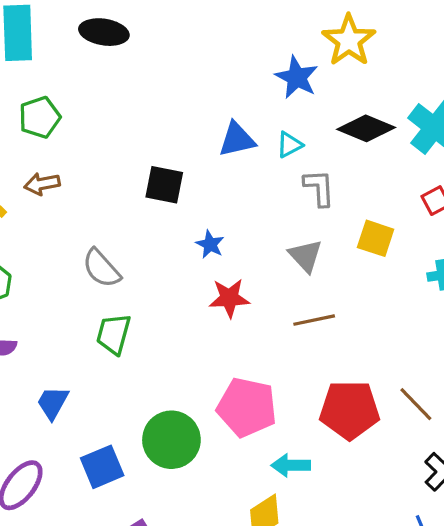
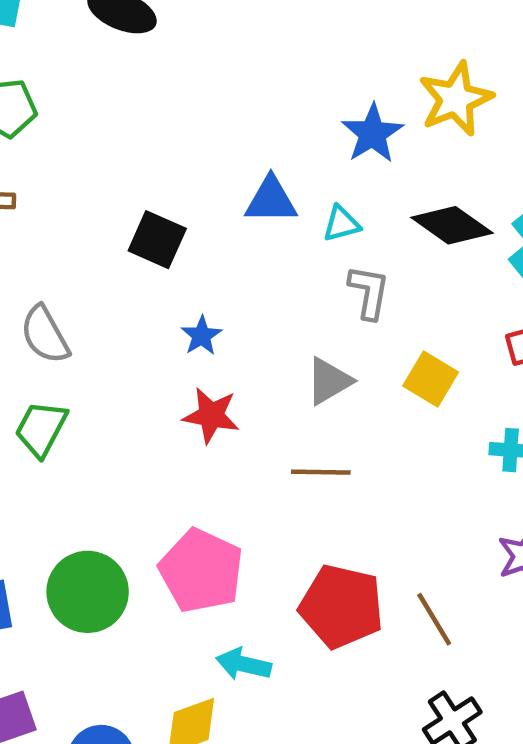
gray triangle: (305, 256) -> (329, 381), turned 30

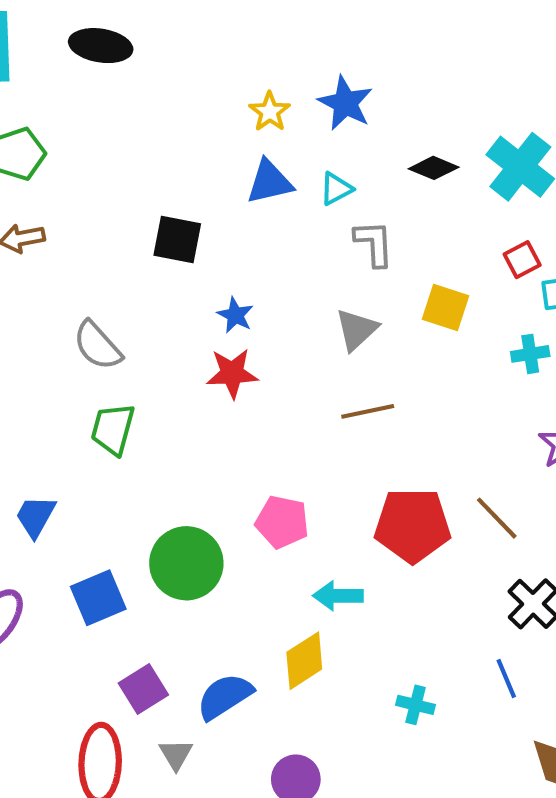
yellow star: (456, 99) -> (270, 112), moved, size x0.6
black diamond: (452, 225) -> (434, 168), size x0.7
red star: (211, 415) -> (232, 373), moved
pink pentagon: (201, 571) -> (282, 522), size x0.7

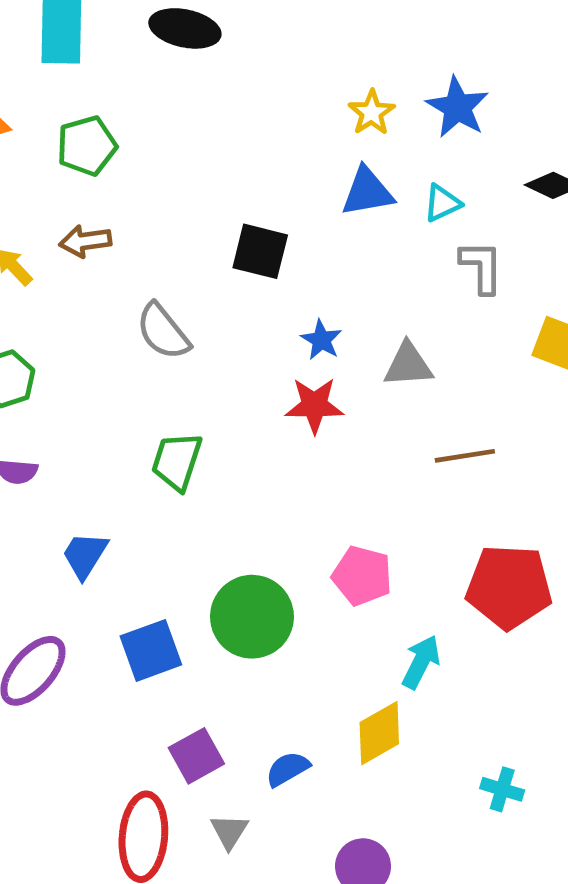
gray triangle: (357, 330) -> (408, 365), moved, turned 36
gray semicircle: (97, 346) -> (163, 331), moved
cyan arrow: (338, 596) -> (421, 662), turned 114
blue semicircle: (225, 696) -> (288, 769), size x0.7

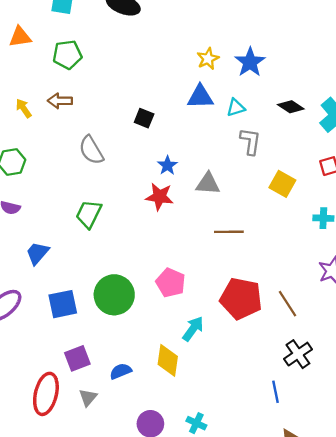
black square: (260, 251) -> (144, 118), size x0.7
yellow diamond: (379, 733) -> (168, 360), turned -60
cyan cross: (502, 789) -> (196, 423), moved

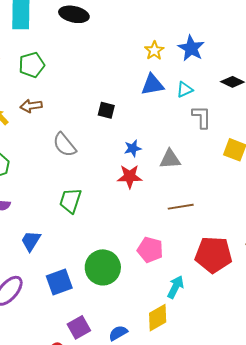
blue star: (167, 165) -> (133, 148), turned 30
brown line: (229, 232) -> (181, 207), moved
yellow diamond: (168, 360) -> (158, 318), turned 60

